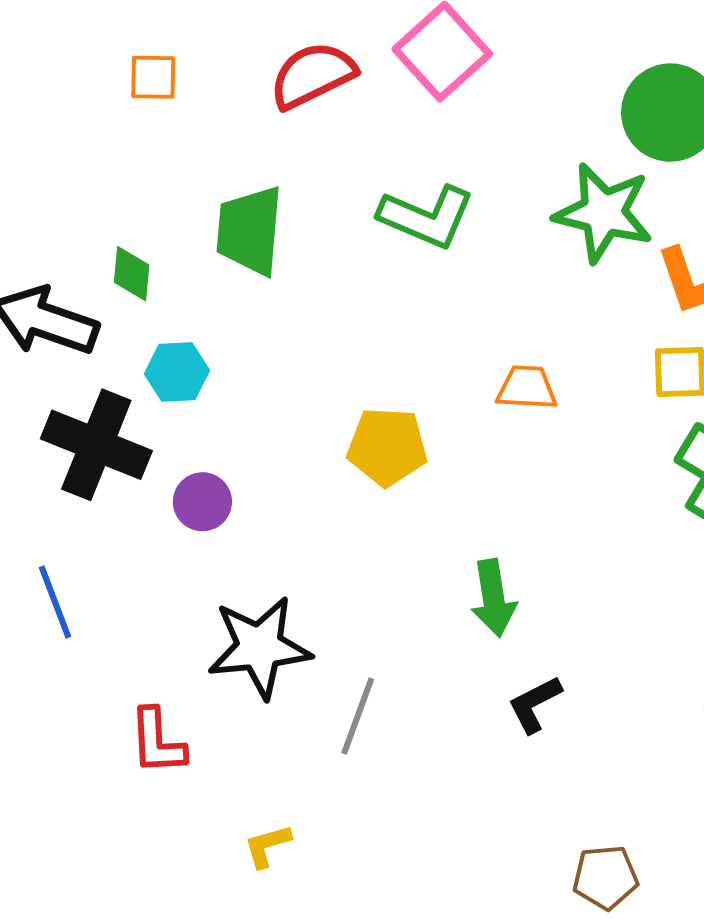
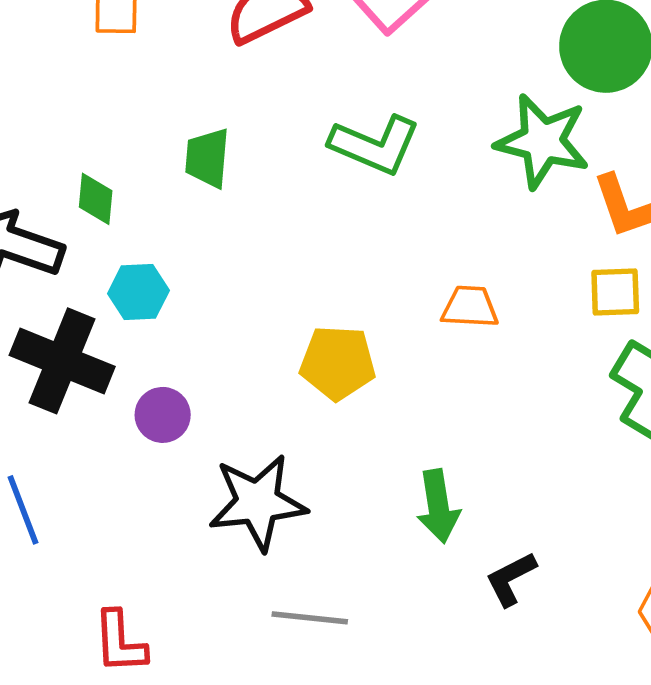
green trapezoid: (250, 230) -> (207, 158), size x0.7
black star: (259, 647) -> (258, 502), moved
black L-shape: (535, 704) -> (511, 579), moved
gray line: (358, 716) -> (310, 618), turned 76

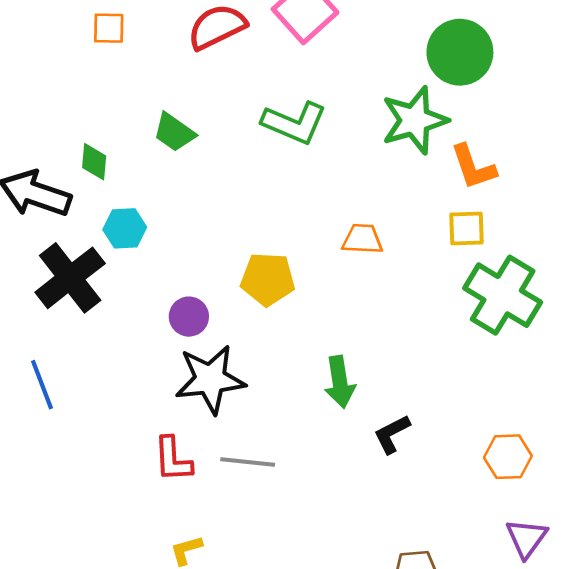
green star: (543, 141) -> (414, 120), turned -30
green trapezoid: (207, 158) -> (174, 132), turned -60
black cross: (62, 361) -> (70, 278), turned 30
purple circle: (163, 415) -> (189, 317), moved
red L-shape: (120, 642) -> (173, 459), moved

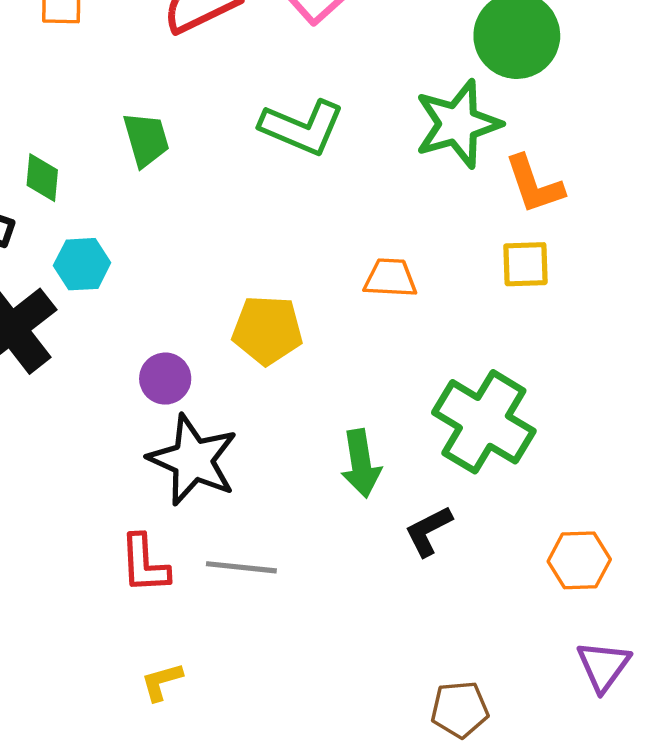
green trapezoid: (174, 132) -> (146, 139), turned -141
green cross: (503, 295) -> (484, 422), moved
black star: (210, 379) -> (193, 460), turned 30

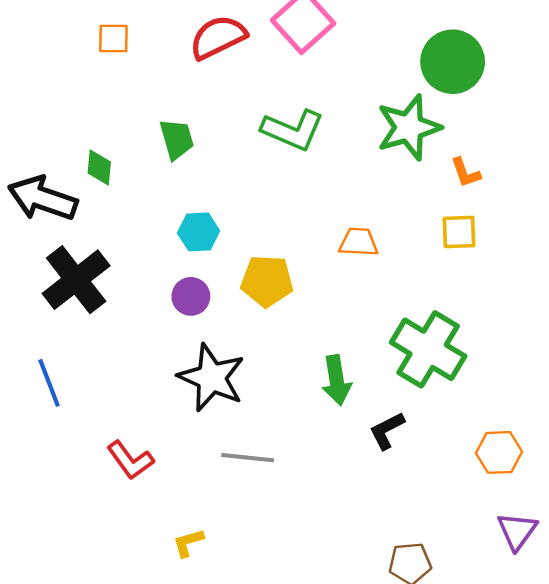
orange L-shape: (534, 185) -> (466, 173), size x0.7
cyan hexagon: (82, 264) -> (199, 232), moved
purple circle: (165, 379) -> (191, 296), moved
red L-shape: (144, 564) -> (130, 460), moved, turned -33

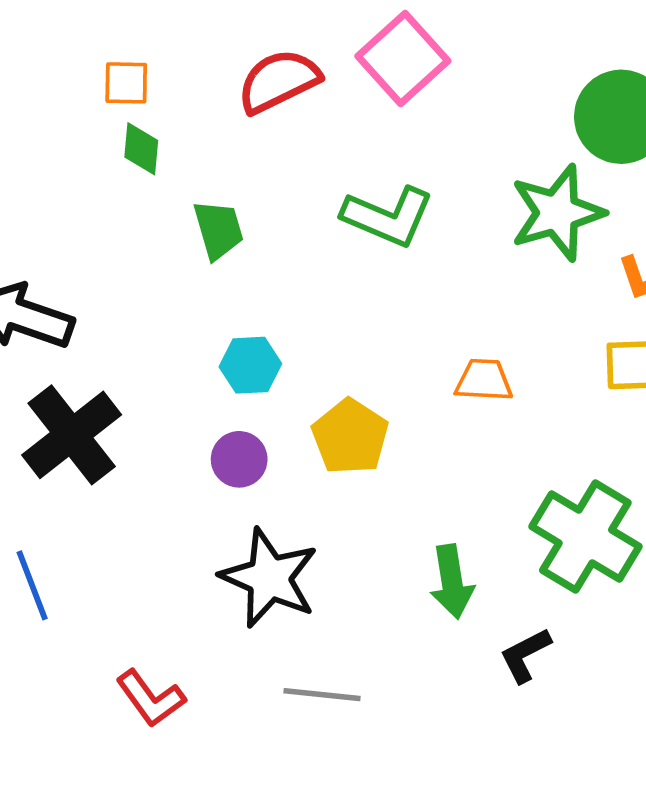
green diamond: (99, 167) -> (141, 149), moved
yellow pentagon: (267, 281) -> (350, 437), turned 30

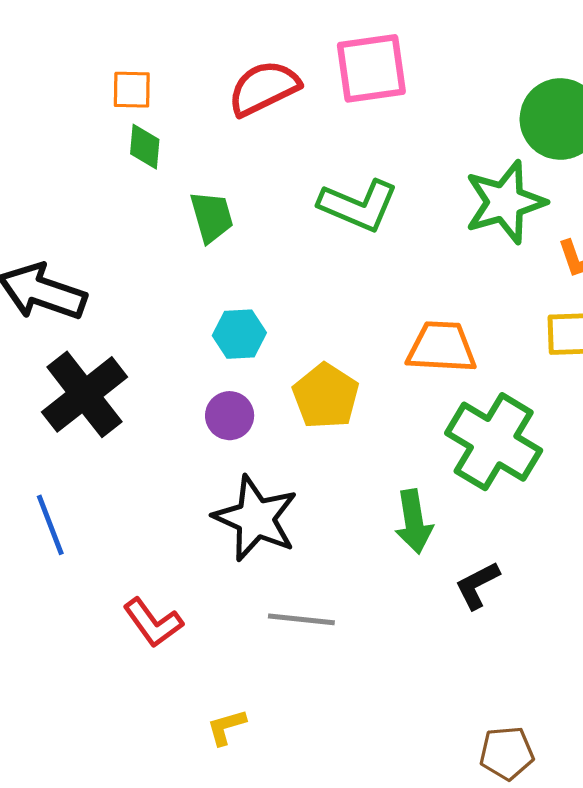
pink square: (403, 58) -> (371, 68), turned 34
orange trapezoid: (484, 380) -> (441, 347), size x1.4
green cross: (585, 537) -> (494, 442), moved

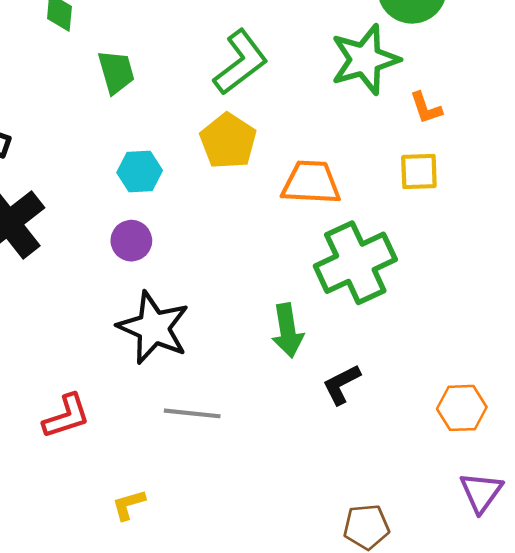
green L-shape: (358, 205) -> (241, 62), turned -60
yellow pentagon: (326, 396) -> (228, 141), moved
green cross: (494, 442) -> (355, 263), turned 34
red L-shape: (153, 623) -> (66, 416), turned -72

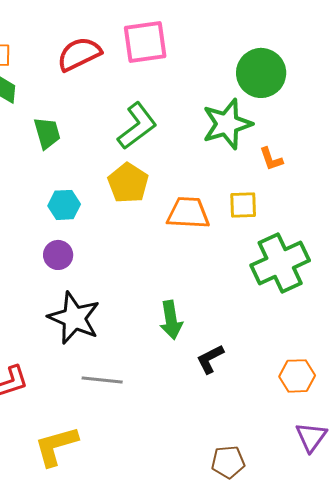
yellow square: (419, 171) -> (243, 205), moved
green cross: (355, 263) -> (280, 263), moved
yellow L-shape: (129, 505) -> (56, 446), size x1.8

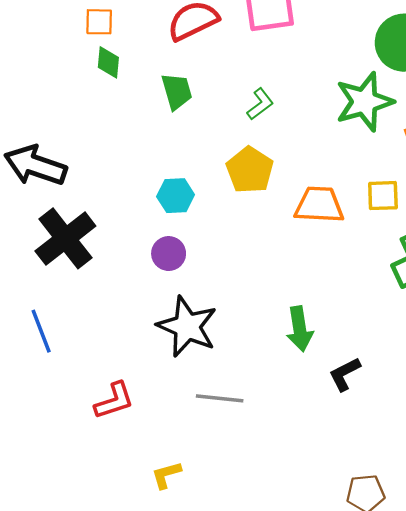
green L-shape: (137, 126) -> (260, 104), size x0.6
green trapezoid: (47, 133) -> (177, 91), moved
yellow L-shape: (56, 446) -> (166, 475), size x0.6

